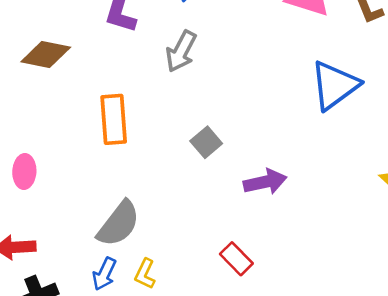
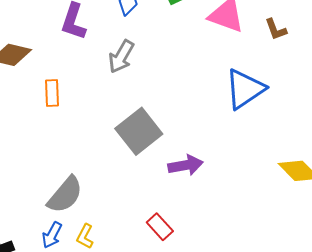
orange rectangle: (114, 119) -> (52, 93), moved, size x0.7
gray square: (206, 142) -> (139, 131), size x1.8

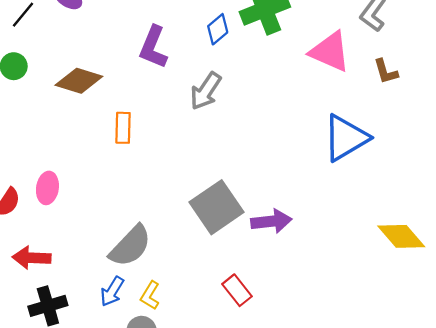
gray square: (139, 131) -> (217, 207), moved

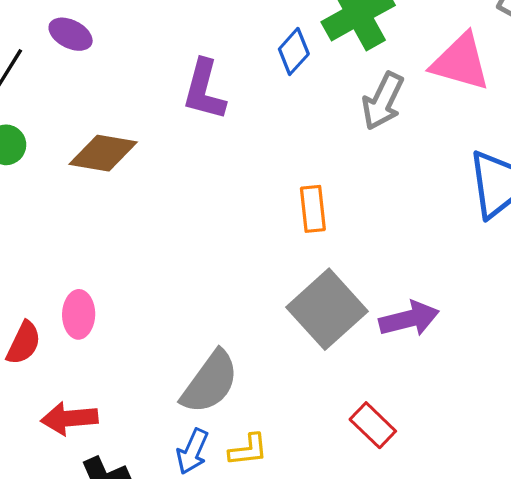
gray arrow: (206, 91) -> (383, 101), moved
orange rectangle: (123, 128) -> (313, 209), moved
yellow L-shape: (150, 295) -> (248, 450), turned -120

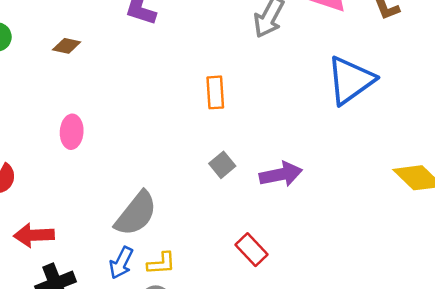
brown diamond: (103, 153) -> (67, 46), size x0.6
gray square: (327, 309) -> (222, 165), size x0.5
pink ellipse: (79, 314) -> (72, 132), moved

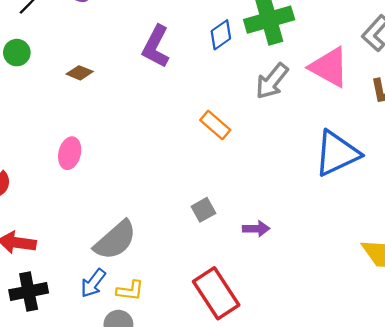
orange rectangle: (215, 92) -> (215, 125), moved, turned -56
purple arrow: (281, 174) -> (256, 229), size x0.7
red rectangle: (252, 250) -> (216, 293), size x1.6

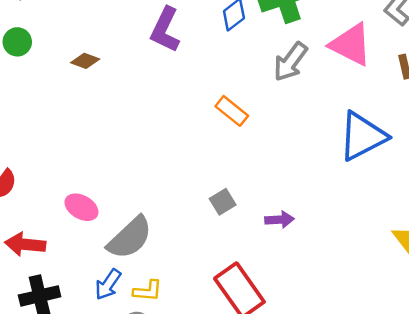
pink ellipse: (70, 153) -> (81, 207), moved, turned -72

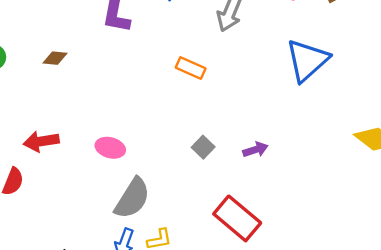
pink ellipse: (81, 207) -> (110, 148), moved
red arrow: (25, 244) -> (41, 141), moved

